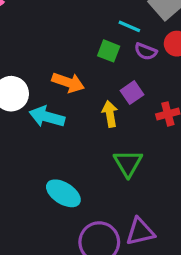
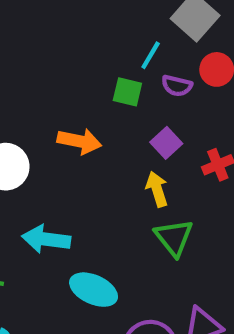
cyan line: (129, 26) -> (151, 55), turned -75
yellow arrow: (110, 114) -> (157, 189), moved
cyan arrow: (47, 117) -> (46, 239), moved

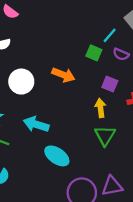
purple square: (166, 143) -> (110, 84), turned -35

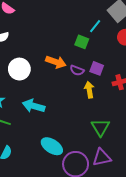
purple semicircle: (121, 54) -> (77, 70), moved
green triangle: (105, 136) -> (100, 127), moved
cyan ellipse: (57, 156) -> (52, 146), moved

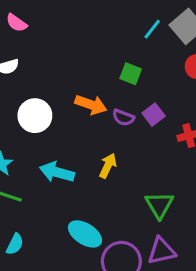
cyan line: (95, 26) -> (152, 29), moved
purple square: (97, 68) -> (154, 115), turned 32
yellow arrow: (89, 90) -> (108, 166), moved, turned 35

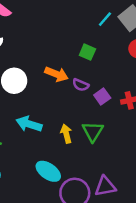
purple square: (154, 115) -> (102, 97), moved
yellow arrow: (108, 166) -> (66, 134), moved, turned -42
green triangle: (159, 205) -> (93, 131), moved

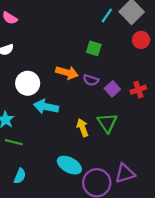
cyan arrow: (29, 124) -> (46, 107), moved

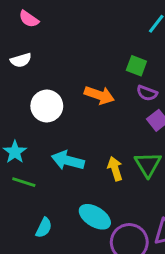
purple semicircle: (91, 80) -> (147, 93), moved
cyan arrow: (46, 107) -> (68, 160), moved
cyan semicircle: (20, 176) -> (44, 228), moved

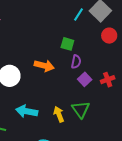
purple semicircle: (147, 93) -> (76, 62), turned -96

